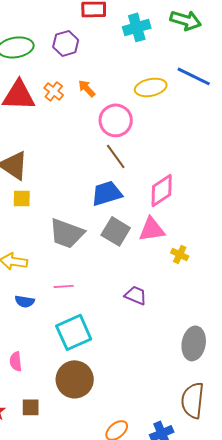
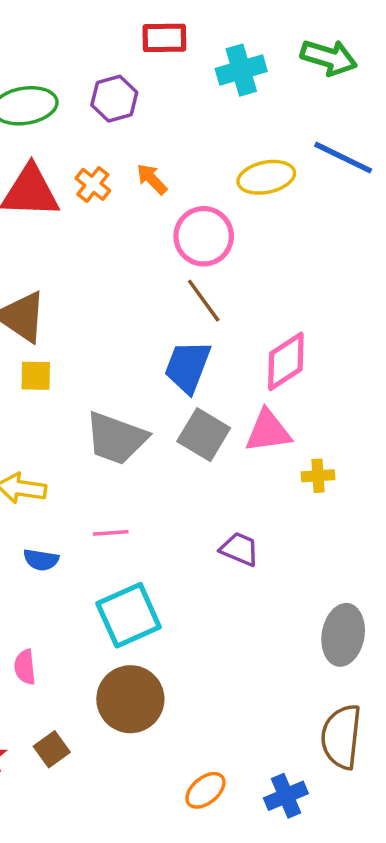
blue trapezoid: (107, 193) -> (188, 367), turned -52
yellow cross: (180, 254) -> (318, 476), turned -30
brown square: (31, 407) -> (52, 749), turned -36

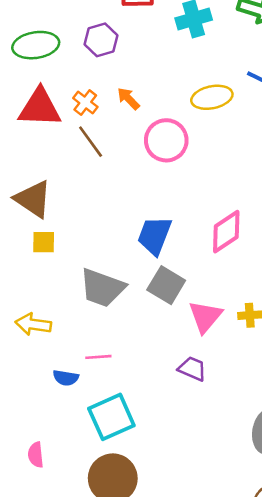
brown line: (204, 301) -> (91, 142), moved
pink triangle: (268, 431) -> (205, 316), moved, turned -42
blue semicircle: (41, 560) -> (66, 378), moved

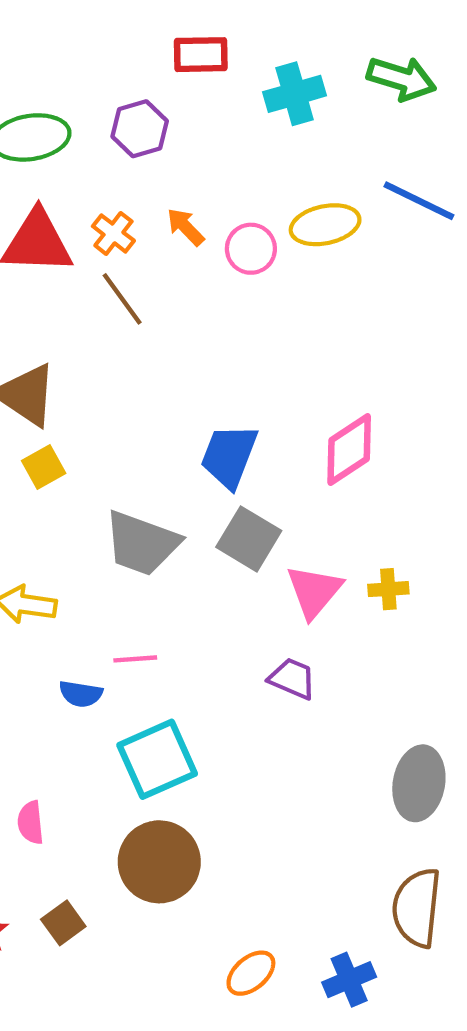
pink circle: (166, 140) -> (251, 249), moved, size x0.7
yellow square: (44, 242) -> (44, 467), turned -30

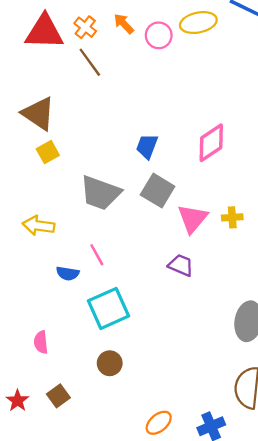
blue trapezoid: (229, 456) -> (147, 146), size x0.7
pink line: (135, 659) -> (97, 255), turned 65
brown circle: (159, 862) -> (110, 363), size x0.6

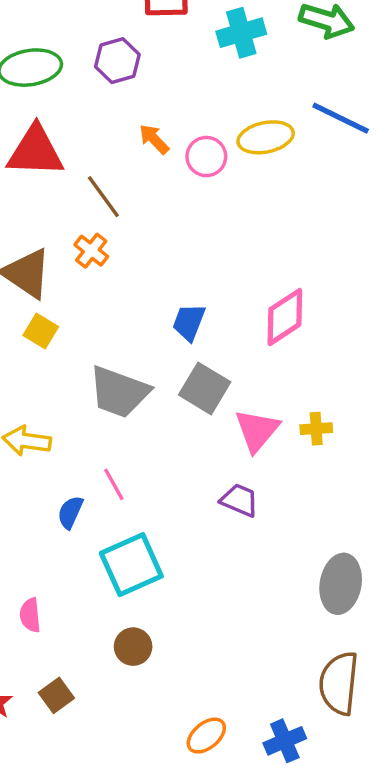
orange cross: (85, 27) -> (91, 251), moved
yellow square: (48, 152) -> (41, 331), turned -30
blue semicircle: (68, 273) -> (70, 512), turned 105

